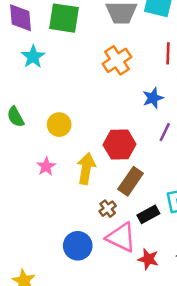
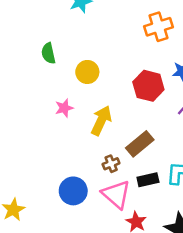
red hexagon: (120, 144) -> (148, 86), moved

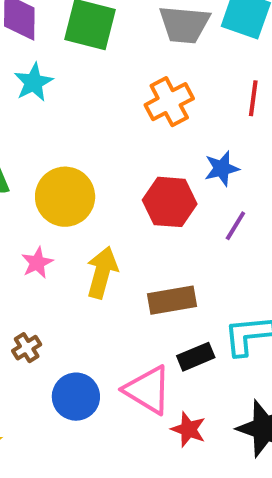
yellow circle: (87, 72) -> (65, 197), size x1.5
brown rectangle: (140, 144) -> (172, 300), turned 40
brown cross: (111, 164) -> (27, 348), moved

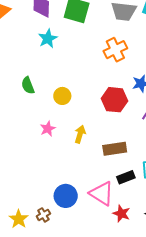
yellow circle: (65, 197) -> (62, 96), size x0.6
yellow arrow: (102, 273) -> (80, 134), size x0.7
brown cross: (27, 348) -> (43, 215), moved

